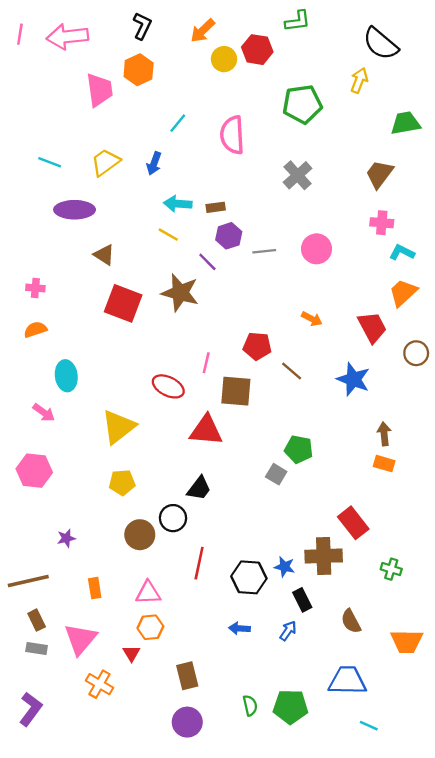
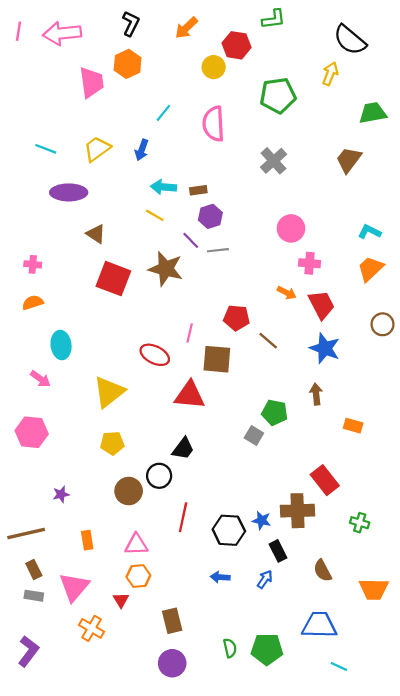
yellow circle: (224, 59) -> (214, 67), moved
pink cross: (382, 223) -> (310, 263), moved
gray line: (264, 251) -> (218, 250), moved
red trapezoid: (372, 327) -> (321, 305), moved
brown arrow: (384, 434) -> (316, 394), moved

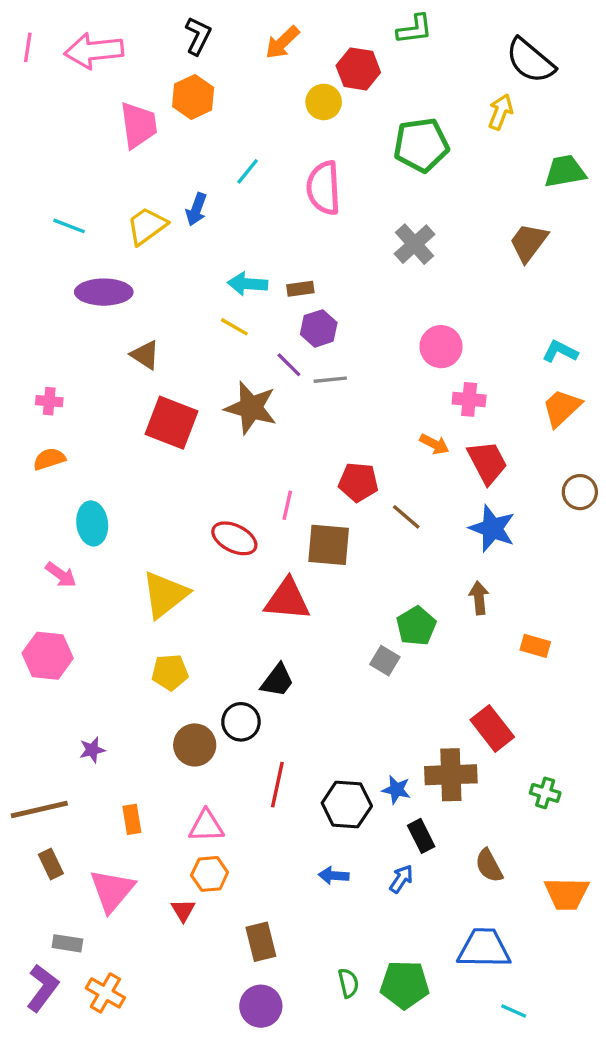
blue arrow: (142, 150) -> (196, 209), moved
green pentagon: (275, 413) -> (416, 626), turned 30
gray rectangle: (34, 596) -> (67, 943), moved
orange cross: (92, 628) -> (105, 993), moved

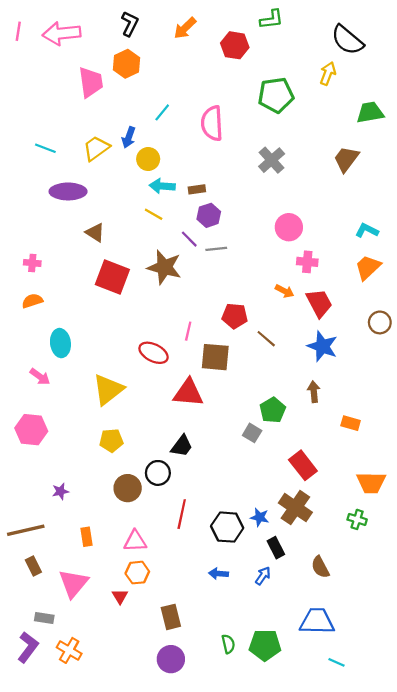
yellow circle: (324, 102) -> (148, 159), moved
red rectangle: (492, 728) -> (303, 465), moved
brown cross: (451, 775) -> (295, 508), turned 36
orange trapezoid: (567, 894) -> (371, 483), moved

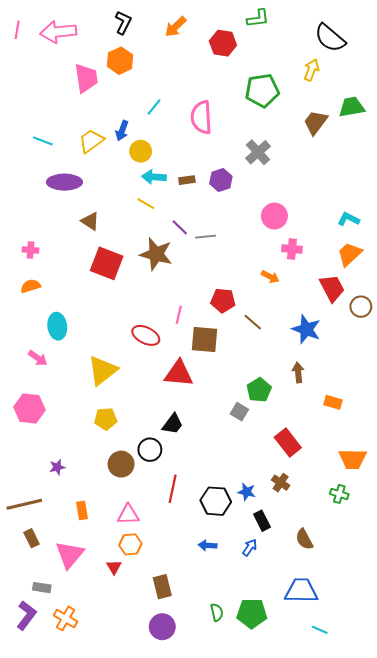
brown trapezoid: (346, 159) -> (316, 122), moved
purple hexagon: (209, 215) -> (221, 180), moved
red trapezoid: (319, 303) -> (332, 288), moved
brown cross: (295, 508) -> (281, 483), size x0.6

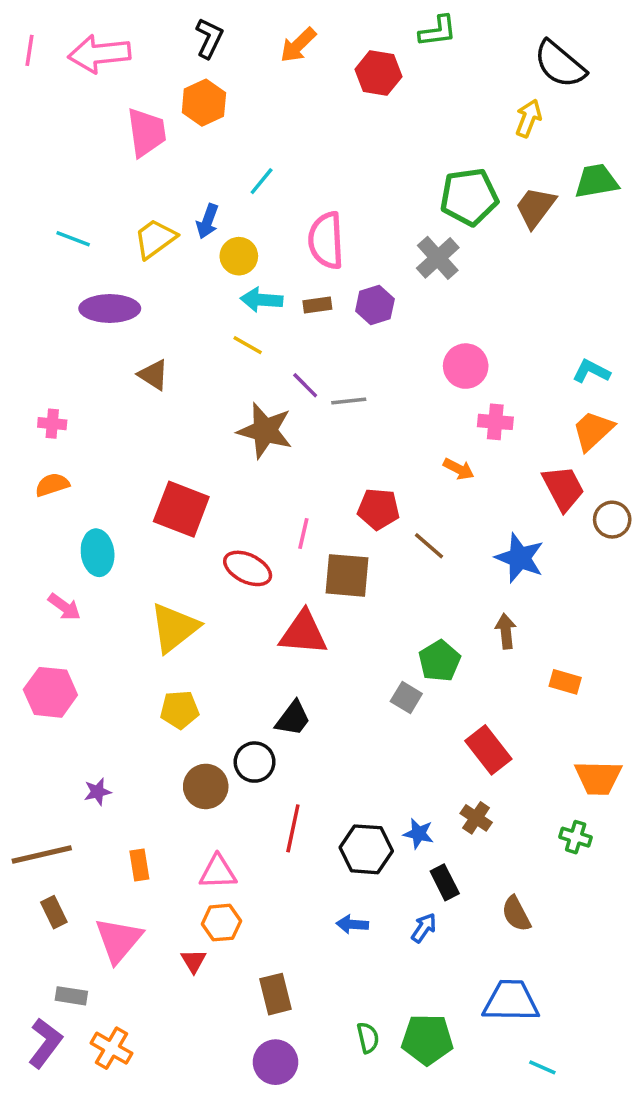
green pentagon: (262, 90) -> (469, 197), moved
pink semicircle: (201, 117) -> (326, 240), moved
red square: (107, 263) -> (181, 509), moved

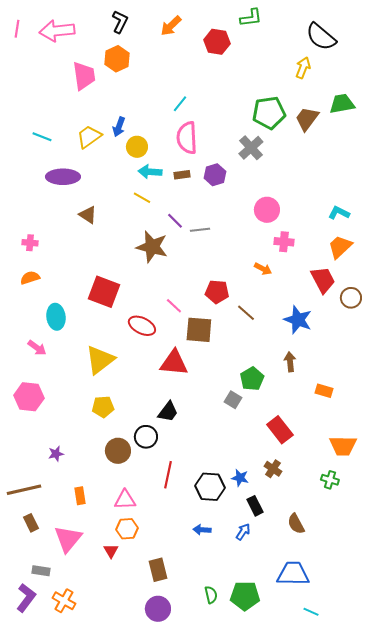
cyan line: (262, 181) -> (180, 104), moved
pink line: (303, 534) -> (174, 306), turned -60

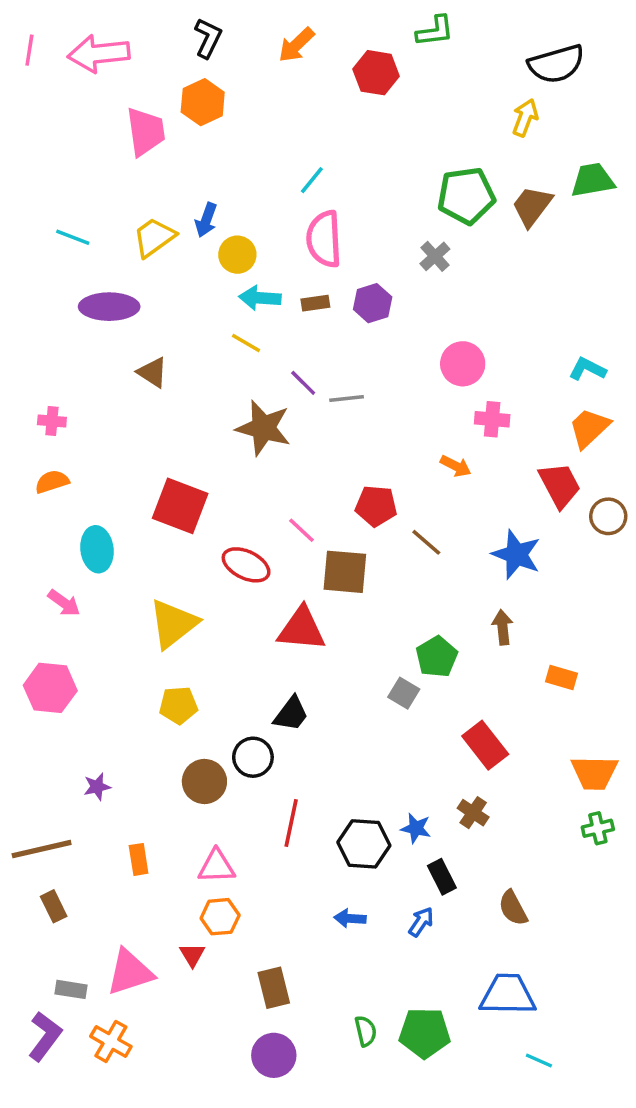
black semicircle: (321, 37) -> (556, 64), turned -56
gray cross: (251, 148) -> (435, 256), size x0.7
green cross: (330, 480) -> (598, 828), moved, turned -30
pink triangle: (68, 539) -> (130, 972), moved, turned 32

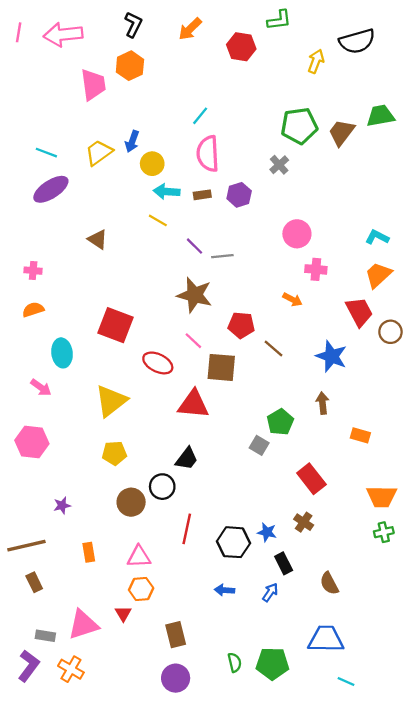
yellow arrow: (525, 118) -> (316, 61), moved
purple ellipse: (109, 307) -> (51, 189), moved, turned -33
brown star: (263, 428) -> (195, 295), moved

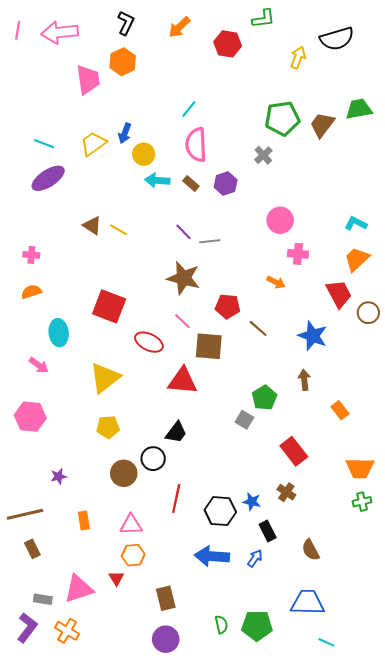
brown rectangle: (202, 195) -> (191, 184), turned 49
yellow line: (158, 220) -> (118, 230), moved
orange rectangle: (360, 435) -> (340, 410), turned 36
blue arrow: (225, 590) -> (212, 556), size x1.8

